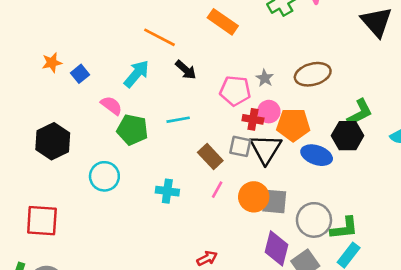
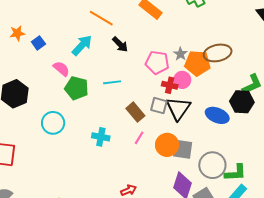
orange pentagon: (293, 125) -> (198, 63), moved

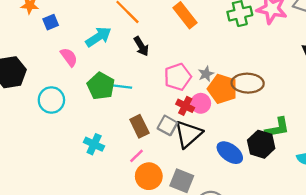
pink pentagon: (157, 62) -> (178, 77), turned 30
green pentagon: (76, 88) -> (101, 86), moved
cyan circle: (53, 123) -> (51, 100), moved
orange circle: (167, 145) -> (149, 176), moved

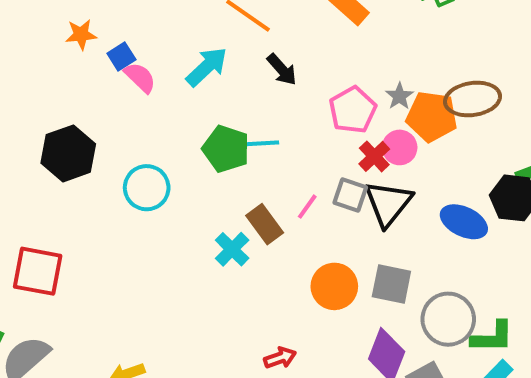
pink semicircle: (69, 57) -> (140, 77), moved
red cross: (185, 106) -> (374, 156), turned 30
brown rectangle: (139, 126) -> (265, 224), moved
cyan cross: (94, 144) -> (232, 249), turned 30
pink line: (136, 156) -> (307, 207), moved

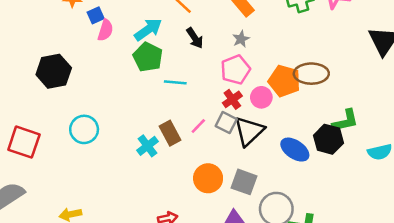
pink semicircle: (140, 77) -> (105, 30), turned 55
gray star: (399, 96) -> (241, 39), moved
green pentagon: (226, 149) -> (148, 57), moved
red cross: (374, 156) -> (232, 99), moved
cyan circle: (147, 188) -> (84, 129), moved

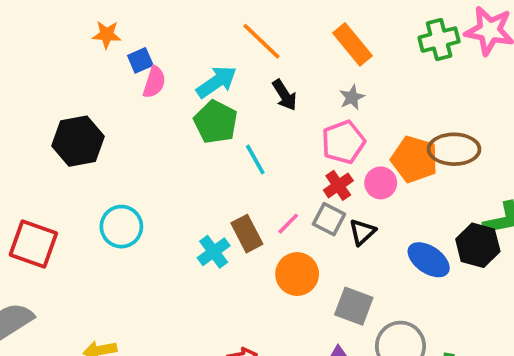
cyan line: (175, 82) -> (255, 159), turned 55
black triangle: (249, 131) -> (362, 232), size x0.6
orange circle: (208, 178) -> (297, 274), moved

